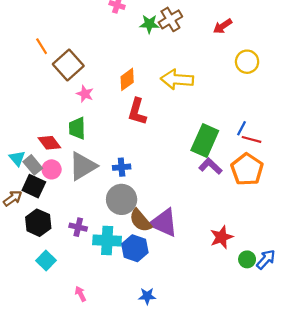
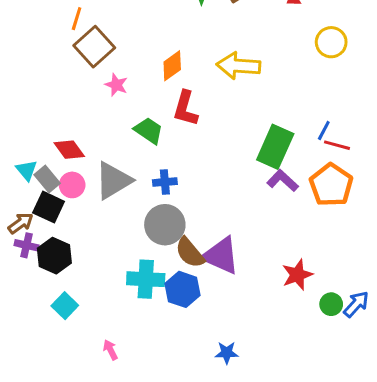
orange line: (42, 46) -> (77, 19), moved, turned 49
green trapezoid: (77, 128) -> (149, 131), moved, turned 125
purple cross: (78, 227) -> (26, 245), moved
blue star: (147, 296) -> (227, 353), moved

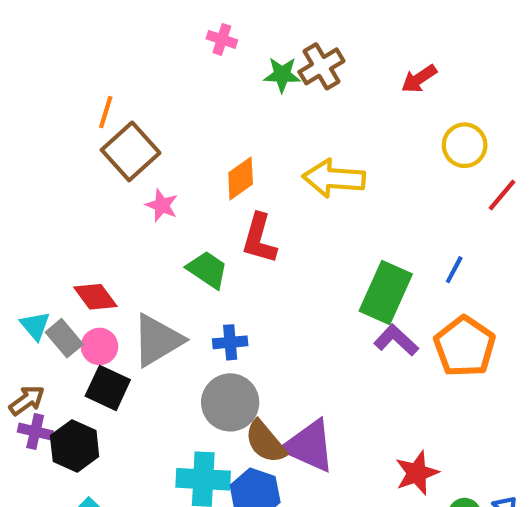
red line: (337, 145) -> (502, 195), moved, turned -65
black square: (49, 207) -> (108, 388), moved

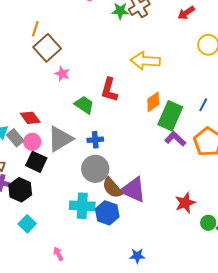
orange diamond: (241, 178) -> (153, 102), moved

